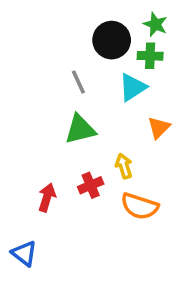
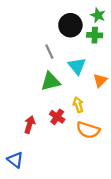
cyan triangle: (133, 87) -> (77, 66), moved, turned -36
red cross: (91, 185) -> (57, 117), turned -32

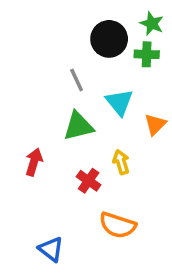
red arrow: (30, 125) -> (34, 162), moved
orange semicircle: (88, 130) -> (118, 225), moved
blue triangle: (15, 160) -> (51, 249), moved

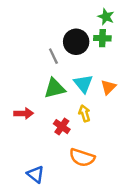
black circle: (109, 39) -> (76, 42), moved
cyan triangle: (119, 102) -> (83, 84), moved
red arrow: (34, 162) -> (24, 113), turned 72

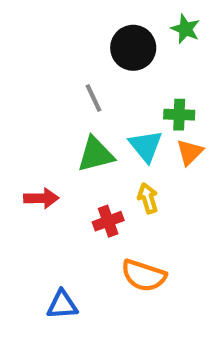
green cross: (102, 38) -> (179, 115), moved
black circle: (76, 42) -> (133, 48), moved
red cross: (62, 127) -> (108, 221), turned 35
blue triangle: (36, 174) -> (62, 305), turned -42

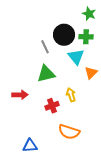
black circle: (133, 48) -> (64, 35), moved
green cross: (179, 115) -> (86, 37), moved
cyan triangle: (146, 146) -> (76, 57), moved

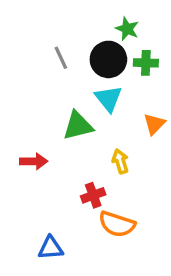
green star: (89, 14) -> (127, 29), moved
gray line: (45, 47) -> (61, 58), moved
cyan triangle: (76, 57) -> (108, 98), moved
red cross: (52, 106) -> (93, 195), moved

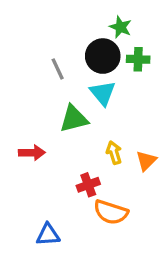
gray line: (61, 58) -> (58, 69), moved
orange triangle: (154, 124) -> (146, 161), moved

